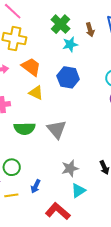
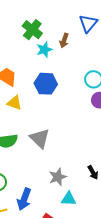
brown arrow: (90, 30) -> (64, 41), moved, turned 40
blue arrow: (36, 186) -> (24, 199), size x1.5
cyan triangle: (78, 191) -> (69, 199), turned 42

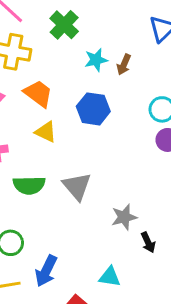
green cross: (32, 30) -> (64, 25), moved
brown arrow: (64, 41) -> (124, 65), moved
gray star: (58, 177) -> (124, 217), moved

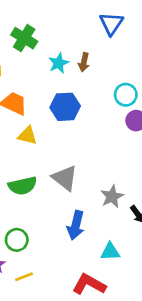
blue arrow: (46, 271) -> (76, 225), moved

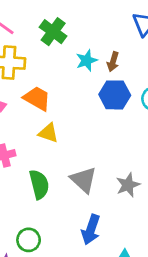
blue hexagon: (65, 107) -> (115, 95), moved
green semicircle: (23, 186) -> (39, 184), turned -96
gray star: (112, 196) -> (128, 185), moved

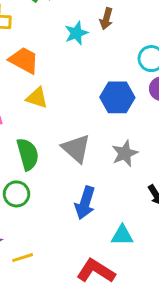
cyan star: (87, 60) -> (76, 33), moved
blue hexagon: (115, 95) -> (117, 97), moved
green circle: (29, 240) -> (16, 194), moved

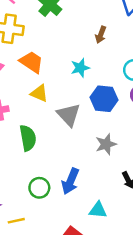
cyan star: (76, 33) -> (80, 68), moved
gray triangle: (76, 148) -> (69, 115), moved
green circle: (16, 194) -> (39, 188), moved

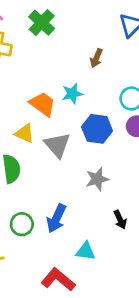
orange trapezoid: (31, 62) -> (43, 104), moved
yellow triangle: (39, 93) -> (25, 133), moved

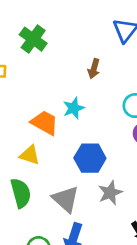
blue hexagon: (97, 129) -> (90, 158), moved
gray triangle: (57, 145) -> (66, 199), moved

